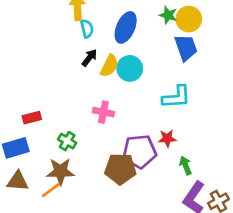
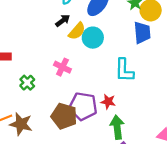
cyan L-shape: (176, 97) -> (124, 70), turned 80
green arrow: (186, 165) -> (117, 127), size x1.5
brown star: (60, 171) -> (21, 124), moved

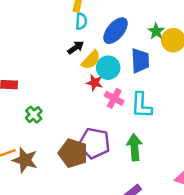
blue trapezoid: (142, 33) -> (140, 61), moved
pink cross: (62, 67) -> (114, 98), moved
red star: (108, 102) -> (95, 83), moved
green arrow: (117, 127) -> (134, 147), moved

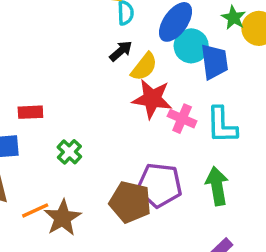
cyan circle: (108, 68) -> (191, 46), moved
red star: (95, 83) -> (152, 99), size x1.6
brown star: (25, 160) -> (63, 218), turned 30

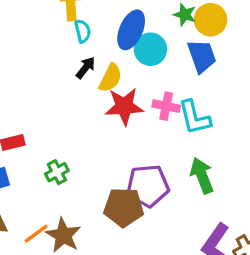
blue trapezoid: (214, 62) -> (202, 56), moved
pink cross: (182, 119) -> (166, 106), moved
green cross: (69, 152) -> (57, 172), turned 30

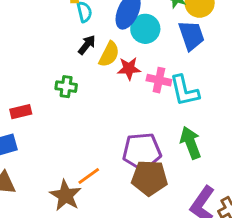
red star: (124, 106) -> (129, 69), moved, size x0.7
green cross: (57, 172) -> (66, 87), moved, turned 36
brown pentagon: (124, 207) -> (149, 178), moved
orange line: (36, 234) -> (89, 176), moved

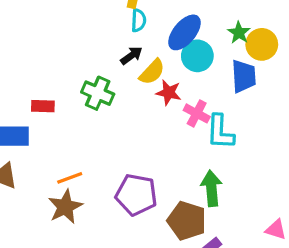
green cross: (66, 87) -> (98, 93), size x1.4
purple pentagon: (142, 152) -> (136, 195), moved
orange line: (89, 176) -> (70, 178), moved
brown pentagon: (149, 178) -> (187, 221), moved

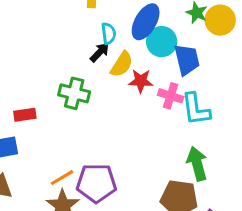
cyan semicircle: (139, 20) -> (109, 33), moved
blue trapezoid: (244, 76) -> (187, 60), moved
purple pentagon: (136, 195) -> (96, 183), moved

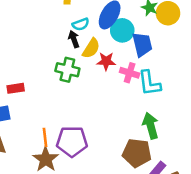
cyan semicircle: (109, 33) -> (81, 24), turned 77
black arrow: (100, 52) -> (74, 39), turned -63
green cross: (74, 93) -> (67, 70), moved
orange line: (62, 178) -> (45, 137), turned -66

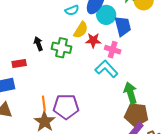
black arrow: (74, 39) -> (38, 44), moved
cyan L-shape: (149, 83) -> (106, 69), moved, turned 145
brown pentagon: (137, 153) -> (136, 115), moved

